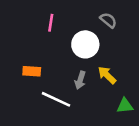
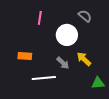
gray arrow: (80, 80) -> (63, 63), turned -64
white line: (56, 99) -> (44, 78), turned -30

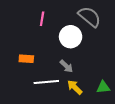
gray semicircle: (85, 16) -> (89, 17), size x1.6
yellow arrow: (84, 59) -> (75, 87), moved

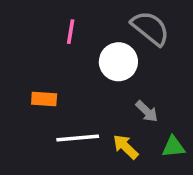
gray arrow: (66, 66) -> (147, 111), moved

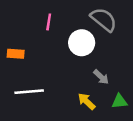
orange rectangle: (44, 99) -> (16, 54), moved
white line: (78, 138) -> (29, 92), moved

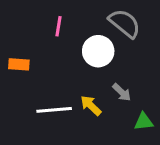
white line: (29, 92) -> (54, 110), moved
yellow arrow: (87, 101) -> (91, 105), moved

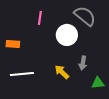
gray arrow: (122, 92) -> (83, 63), turned 56
white line: (54, 110) -> (22, 74), moved

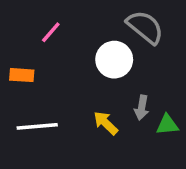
pink line: (40, 18) -> (51, 32), moved, turned 32
green triangle: (98, 83) -> (167, 125), moved

